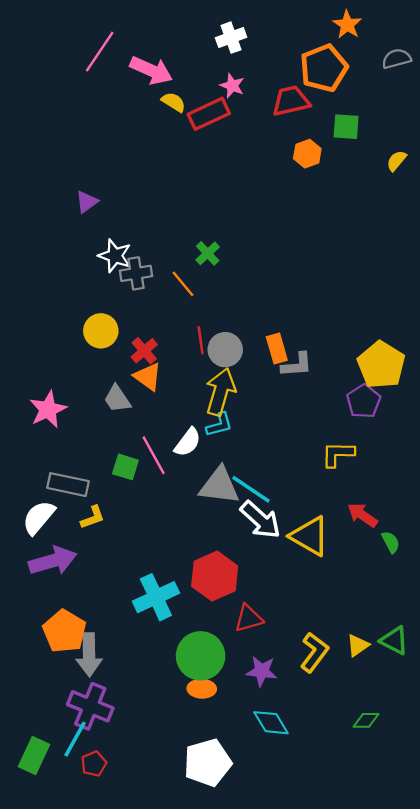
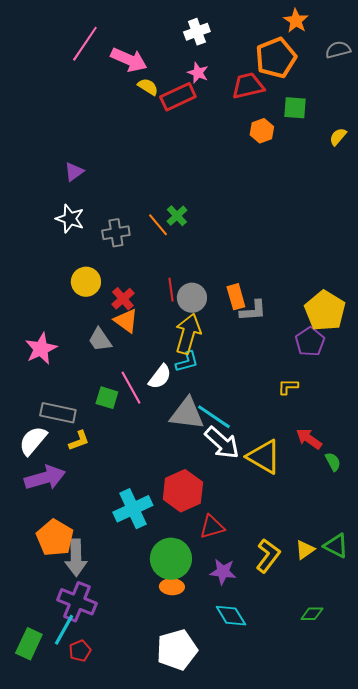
white star: (115, 256) -> (70, 219), moved
orange line: (183, 284) -> (158, 225), moved
yellow L-shape: (338, 454) -> (288, 387), size x0.7

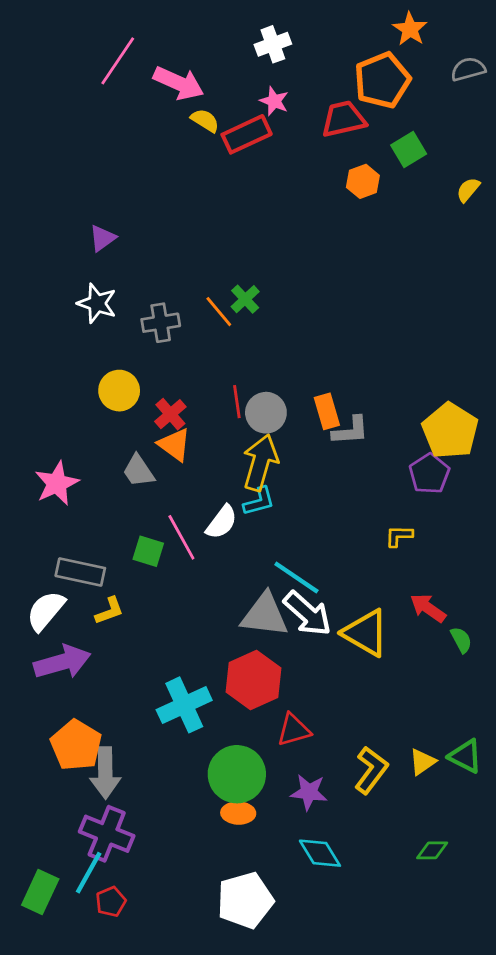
green square: (295, 108) -> (409, 150), turned -35
gray triangle: (187, 414) -> (265, 615), moved

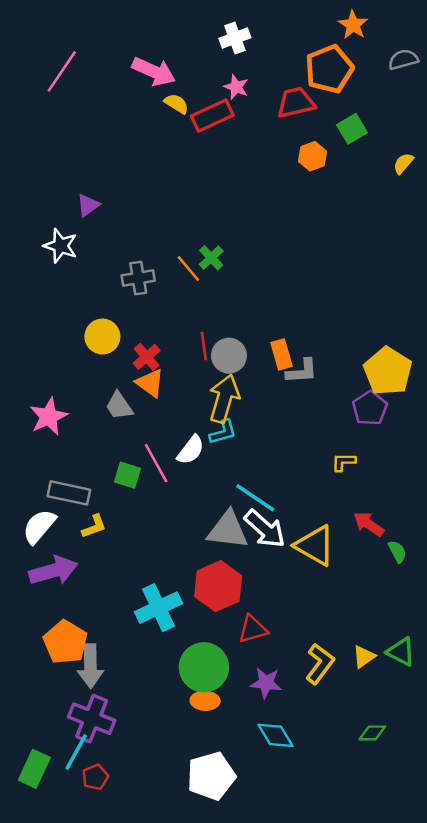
pink line: (118, 61) -> (62, 71), moved
white star: (97, 303) -> (61, 246), moved

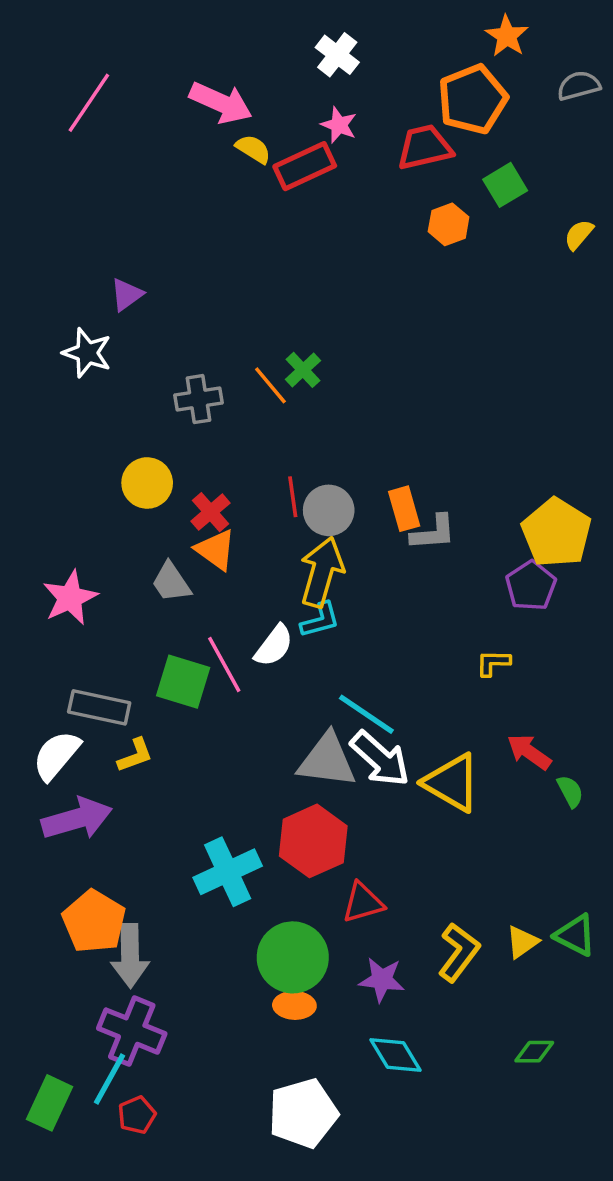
white cross: (235, 38) -> (337, 55), turned -32
green square: (127, 475) -> (183, 682), size x1.4

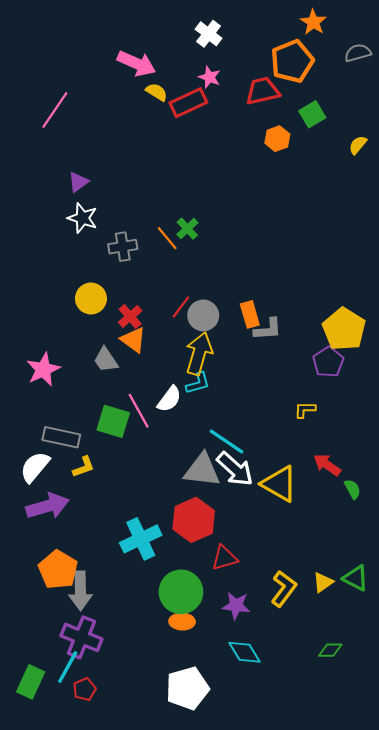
pink line: (89, 103) -> (55, 110), moved
white star: (87, 353) -> (82, 218), moved
red line: (293, 497) -> (181, 307), turned 45

